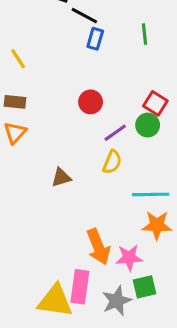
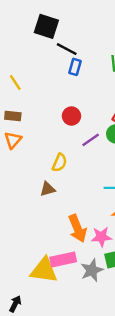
yellow semicircle: (112, 162) -> (60, 163), moved
brown triangle: (61, 177) -> (48, 189), moved
pink rectangle: (80, 287) -> (63, 260), turned 70

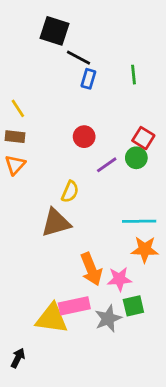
yellow line: (15, 83) -> (18, 108), moved
brown triangle: (48, 189) -> (56, 223), size x1.6

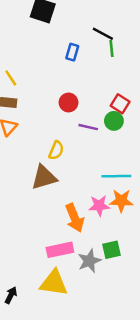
black line: (78, 58) -> (103, 34), moved
purple line: (107, 165) -> (88, 127), turned 48
pink star: (119, 279) -> (99, 206), moved
yellow triangle: (52, 319) -> (54, 283), moved

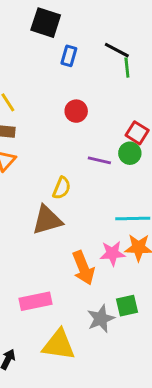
blue rectangle: (72, 52) -> (69, 56), moved
red circle: (69, 102) -> (76, 111), moved
pink rectangle: (60, 250) -> (36, 301), moved

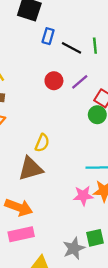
black line: (117, 50) -> (72, 48), moved
purple line: (99, 160) -> (80, 82), moved, turned -54
orange arrow: (83, 268) -> (19, 207), moved, turned -48

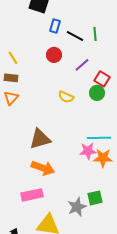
red circle: (54, 81) -> (54, 55), moved
yellow semicircle: (42, 143) -> (66, 97), moved, turned 91
pink star: (83, 196) -> (88, 151), moved
orange arrow: (19, 207) -> (43, 168), moved

